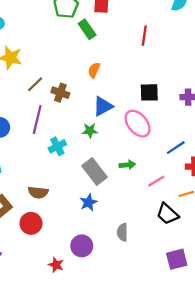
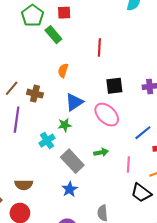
red line: (144, 36) -> (99, 47), moved
cyan cross: (57, 146) -> (47, 141), moved
pink line: (156, 181) -> (128, 164), turned -49

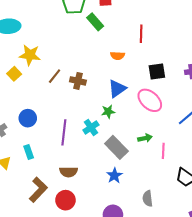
orange semicircle: (63, 71) -> (118, 56), moved, turned -104
purple line: (17, 120) -> (64, 132), moved
pink line: (128, 164) -> (163, 151), moved

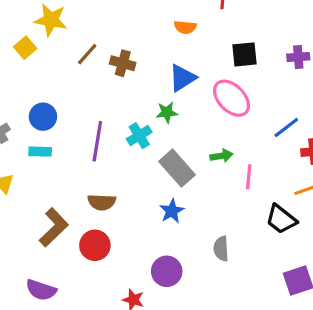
cyan rectangle: (29, 152) -> (40, 152), moved, turned -72

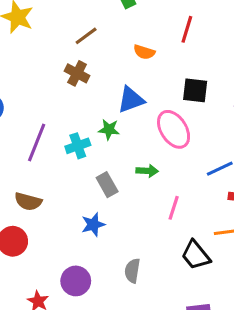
brown line: (87, 54) -> (86, 36), moved
green arrow: (221, 156) -> (147, 171), moved
gray rectangle: (177, 168) -> (107, 185), size x0.7

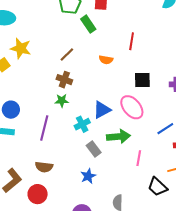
blue triangle: (131, 100) -> (102, 110), moved
green star: (109, 129) -> (62, 101), moved
cyan cross: (78, 146) -> (82, 124), moved
green arrow: (147, 171) -> (118, 137), size x1.6

